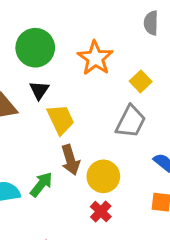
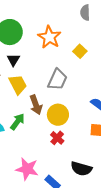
yellow trapezoid: (61, 119) -> (18, 84), moved
gray trapezoid: (131, 122) -> (58, 80), moved

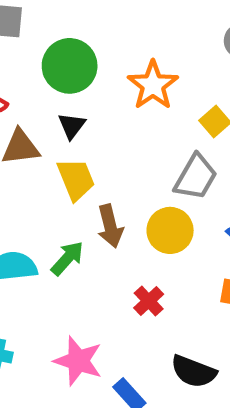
gray trapezoid: (58, 80) -> (196, 177), moved
yellow circle: (58, 115) -> (170, 230), moved

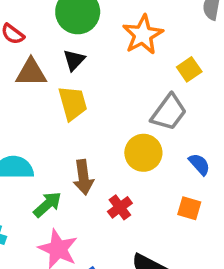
brown arrow: (110, 226) -> (83, 177), moved
green arrow: (67, 258) -> (47, 204), moved

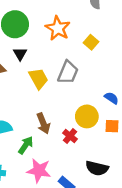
yellow trapezoid: (73, 103) -> (38, 79), moved
gray trapezoid: (169, 112) -> (68, 72), moved
yellow circle: (143, 153) -> (87, 116), moved

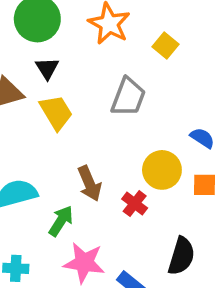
yellow trapezoid: (38, 79) -> (56, 112), moved
black semicircle: (97, 168) -> (181, 256), turned -85

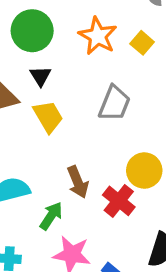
yellow square: (166, 46) -> (142, 43), moved
red cross: (135, 204) -> (119, 201), size x1.4

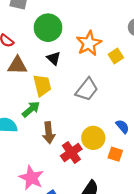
black triangle: (40, 76) -> (54, 58), moved, turned -32
green arrow: (51, 216) -> (31, 109), moved

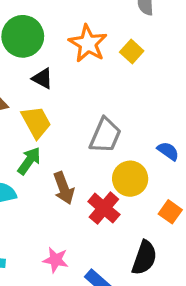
gray trapezoid: (87, 89) -> (105, 135), moved
orange square: (115, 154) -> (170, 212), moved, turned 32
pink star: (31, 178) -> (56, 260), size x0.7

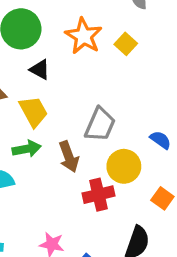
green arrow: (29, 161) -> (27, 149), turned 44
brown arrow: (64, 188) -> (69, 157), moved
red cross: (104, 208) -> (99, 195), turned 36

